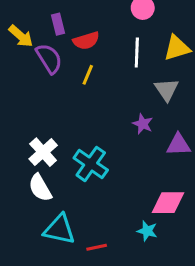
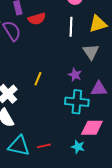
yellow line: (88, 75) -> (38, 79), moved
cyan cross: (91, 164) -> (77, 102), moved, turned -30
red line: (97, 247) -> (44, 146), moved

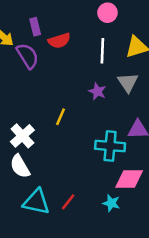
purple star: (75, 75) -> (97, 91), moved
red line: (44, 146) -> (68, 202), turned -40

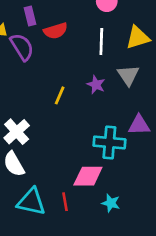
yellow line: (61, 117) -> (60, 95), moved
pink diamond: (129, 179) -> (88, 176), moved
red line: (68, 202) -> (65, 202), turned -48

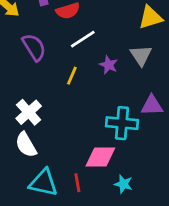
white line: (101, 42) -> (83, 39), moved, turned 55
purple semicircle: (22, 47) -> (34, 47), moved

